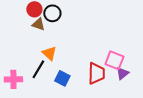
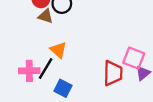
blue square: (62, 78) -> (63, 88), moved
pink cross: (13, 79) -> (29, 71), moved

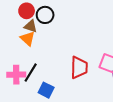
orange triangle: (58, 50) -> (28, 39), moved
red trapezoid: (113, 73) -> (79, 67), moved

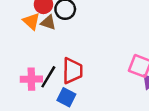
orange triangle: (28, 39) -> (31, 21), moved
red trapezoid: (79, 67) -> (72, 71), moved

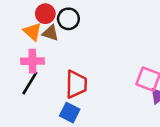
black line: (48, 77) -> (30, 83), moved
pink cross: (31, 79) -> (32, 61), moved

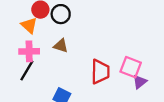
brown triangle: (50, 33) -> (61, 46), moved
red trapezoid: (76, 84) -> (100, 72), moved

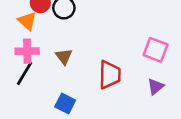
brown triangle: (61, 46) -> (64, 56), moved, turned 35
pink square: (131, 67) -> (156, 50), moved

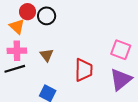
black line: (25, 73) -> (15, 69), turned 42
purple triangle: (156, 86) -> (121, 79), size x1.6

